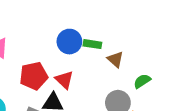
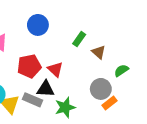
blue circle: (69, 42) -> (38, 25), moved
green rectangle: (92, 44) -> (79, 39), turned -64

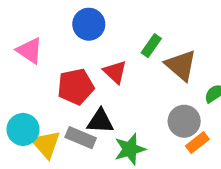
brown triangle: (99, 52) -> (181, 65), size x1.5
red triangle: (55, 69) -> (115, 72), moved

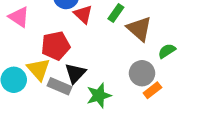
red triangle: (115, 72) -> (83, 14), moved
black triangle: (100, 121) -> (75, 73), turned -50
yellow triangle: (46, 144) -> (39, 69), moved

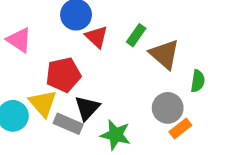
green semicircle: (167, 51) -> (198, 81), turned 132
green star: (99, 95) -> (116, 135), turned 30

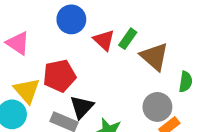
red triangle: (97, 37) -> (104, 40), moved
yellow triangle: (43, 103) -> (27, 91), moved

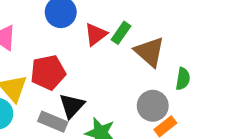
red triangle: (104, 40) -> (96, 34), turned 40

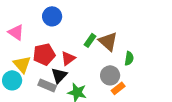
green rectangle: (121, 33) -> (90, 40), moved
red triangle: (96, 34) -> (68, 58), moved

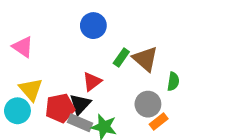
blue circle: (52, 16) -> (93, 26), moved
red pentagon: (44, 54) -> (60, 108), moved
gray rectangle: (47, 85) -> (80, 123), moved

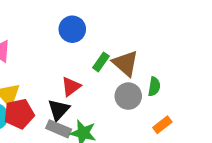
gray circle: (148, 104) -> (128, 96), moved
red pentagon: (60, 108) -> (19, 114), moved
orange rectangle: (159, 121) -> (162, 125), moved

